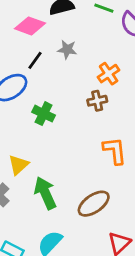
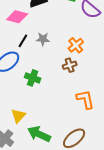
gray star: (67, 50) -> (43, 39), moved
green arrow: (45, 193) -> (39, 134), turned -35

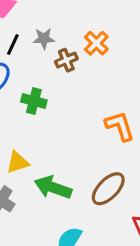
brown cross: (70, 65) -> (66, 60), moved
yellow triangle: (18, 116) -> (17, 162), turned 35

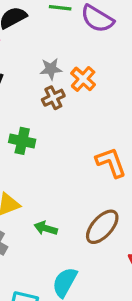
gray star: (44, 39) -> (51, 69), moved
green arrow: (53, 187) -> (46, 228), size x0.6

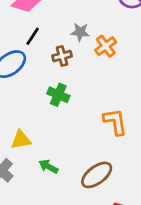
brown cross: (53, 98) -> (62, 56), moved
green cross: (22, 141) -> (58, 95), moved

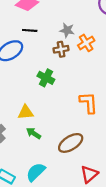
black line: (33, 36) -> (30, 30), turned 56
brown cross: (62, 56) -> (61, 49), moved
yellow triangle: (21, 140) -> (26, 112), moved

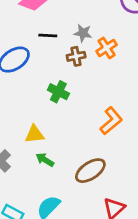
black line: (30, 30) -> (48, 35), moved
orange L-shape: (89, 103) -> (111, 121), turned 55

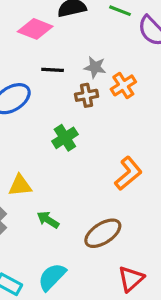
green cross: (58, 92) -> (65, 138), turned 30
yellow triangle: (34, 134) -> (20, 185), moved

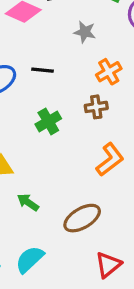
gray star: (95, 67) -> (85, 32), moved
black line: (53, 70) -> (42, 70), moved
brown cross: (87, 95) -> (96, 107), moved

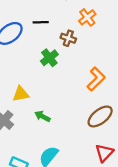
brown cross: (96, 107) -> (68, 38), moved, turned 35
brown ellipse: (82, 218) -> (100, 116), moved

